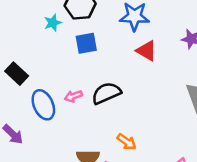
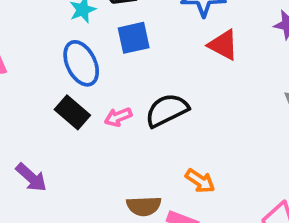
black rectangle: (17, 74) -> (72, 112), moved
blue ellipse: (43, 105) -> (81, 63), moved

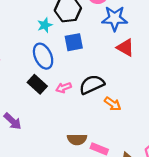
orange arrow: (200, 181) -> (113, 104), moved

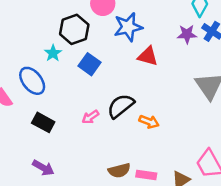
blue square: (74, 42) -> (89, 64), turned -30
blue ellipse: (43, 56) -> (32, 81), moved
black rectangle: (37, 84) -> (43, 122), moved

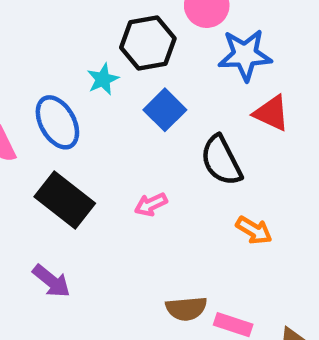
black semicircle: (121, 106) -> (221, 160), moved, turned -88
black rectangle: (43, 122) -> (65, 200), size x1.4

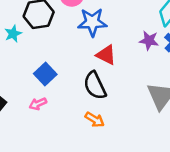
blue square: (165, 110) -> (45, 74), moved
black semicircle: (221, 160) -> (95, 86), moved

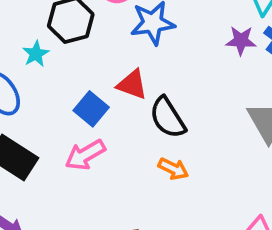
red triangle: (106, 55) -> (132, 85), moved
pink arrow: (38, 104) -> (85, 155), size x1.5

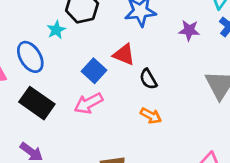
purple star: (241, 41) -> (189, 30), moved
black semicircle: (168, 118) -> (148, 79), size x0.7

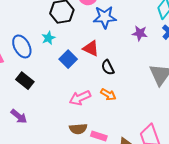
cyan star: (56, 30) -> (48, 38), moved
black rectangle: (37, 103) -> (25, 81), size x0.7
pink arrow: (88, 103) -> (80, 98), moved

